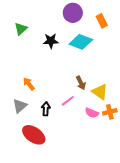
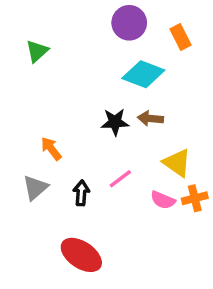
black star: (51, 41) -> (115, 122), moved
brown arrow: (81, 83) -> (150, 118), moved, turned 120
red ellipse: (34, 135) -> (81, 255), moved

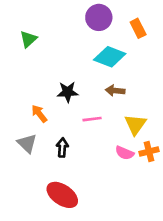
black star: (115, 122) -> (68, 92), moved
yellow triangle: (177, 163) -> (135, 124), turned 30
pink line: (120, 179) -> (92, 119), moved, turned 30
gray triangle: (35, 188) -> (27, 143), turned -35

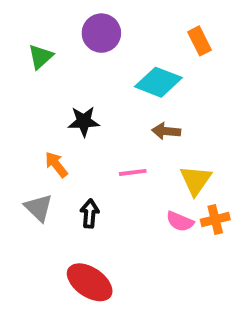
purple circle: (99, 17) -> (101, 33), moved
black star: (68, 92) -> (84, 121), moved

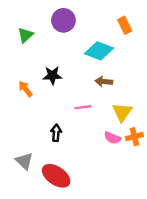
orange arrow: (56, 165) -> (26, 89), moved
gray triangle: (39, 208) -> (24, 161), moved

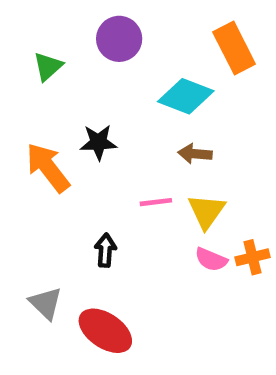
orange rectangle: (125, 25) -> (234, 48), size x1.5
orange arrow: (26, 89) -> (48, 168), size x1.6
yellow triangle: (122, 112) -> (206, 211), moved

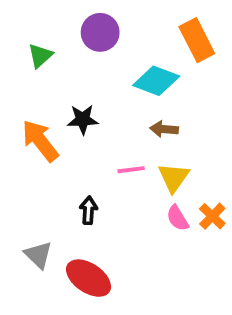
orange cross: (252, 257) -> (212, 216), turned -32
pink semicircle: (211, 259) -> (177, 218), turned 36

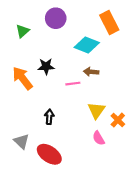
pink line: (131, 170) -> (73, 84), moved
yellow triangle: (174, 177) -> (96, 110), moved
pink semicircle: (177, 218) -> (99, 138), moved

